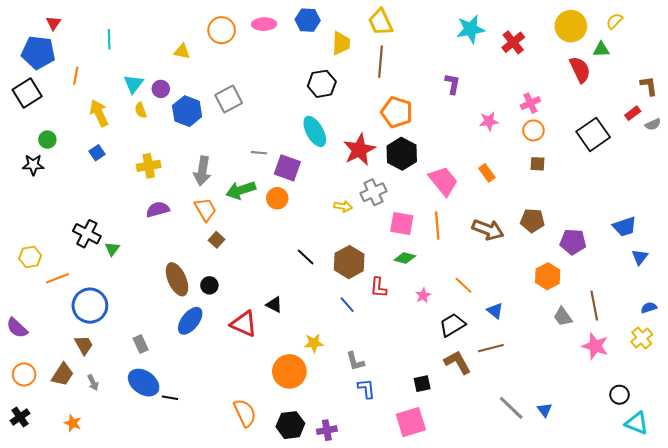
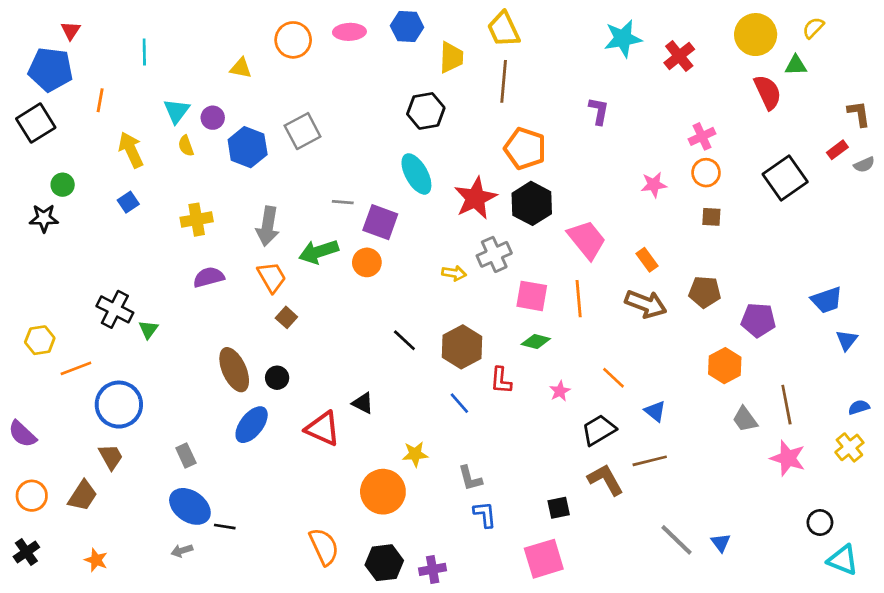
pink star: (489, 121) -> (654, 185), moved
orange rectangle: (487, 173) -> (647, 260), moved
gray arrow: (93, 383) -> (182, 551), moved, turned 98

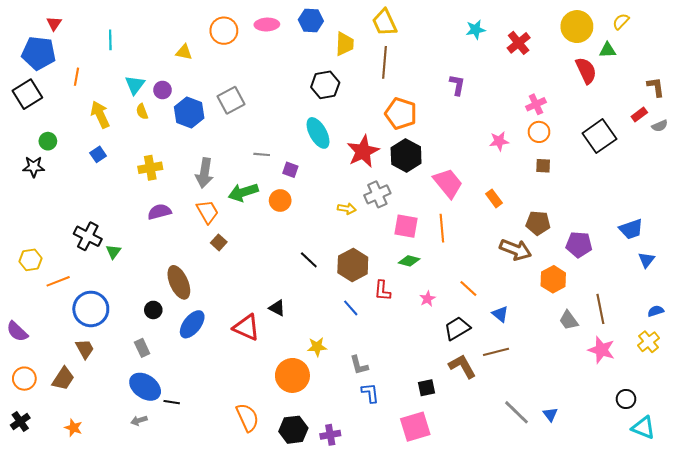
cyan star: (623, 39) -> (476, 30), size x0.7
purple square: (380, 222) -> (290, 170), size x0.6
brown arrow: (646, 304) -> (515, 250), moved
black circle: (277, 378) -> (153, 310), moved

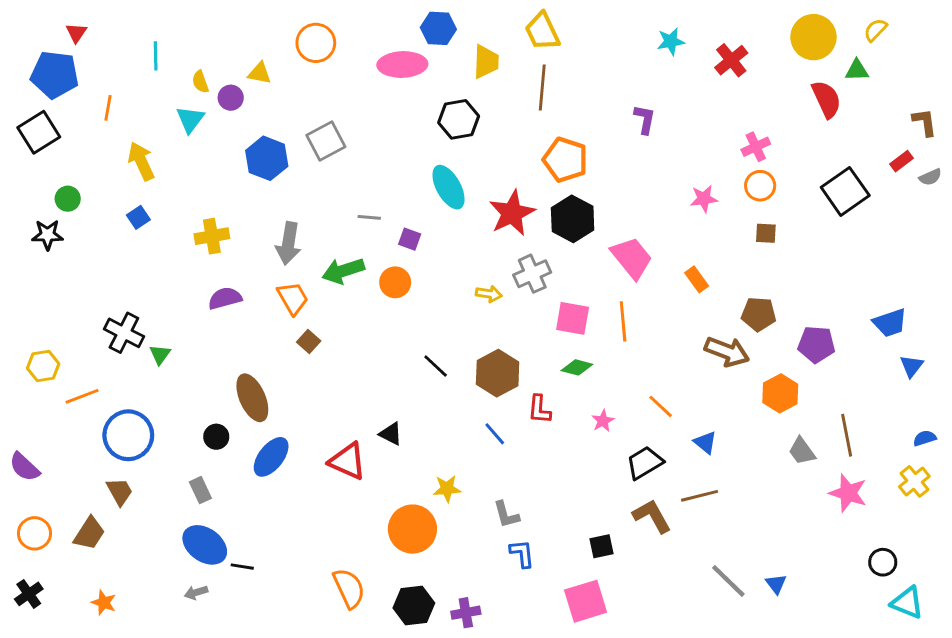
pink ellipse: (267, 25) -> (402, 65), moved, size x1.4
purple circle: (162, 90) -> (231, 98), moved
yellow semicircle: (142, 111) -> (200, 82), moved

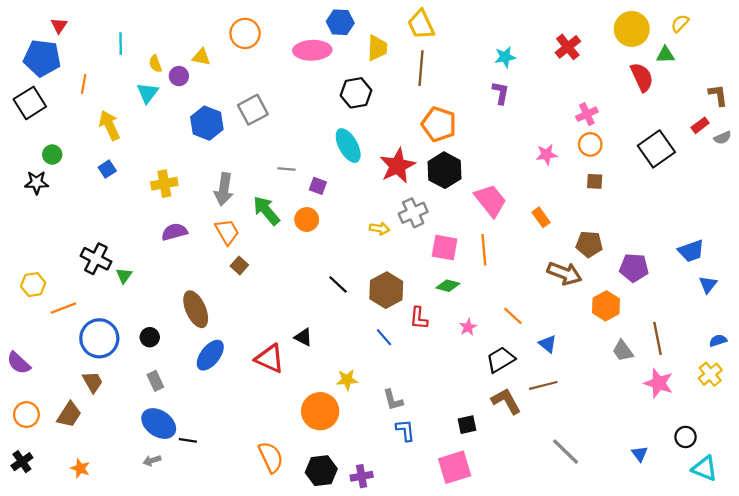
cyan star: (671, 41) -> (505, 57), moved
green arrow: (343, 271) -> (266, 211), turned 68
black circle: (216, 437) -> (150, 337), moved
blue triangle: (776, 584) -> (640, 454), moved

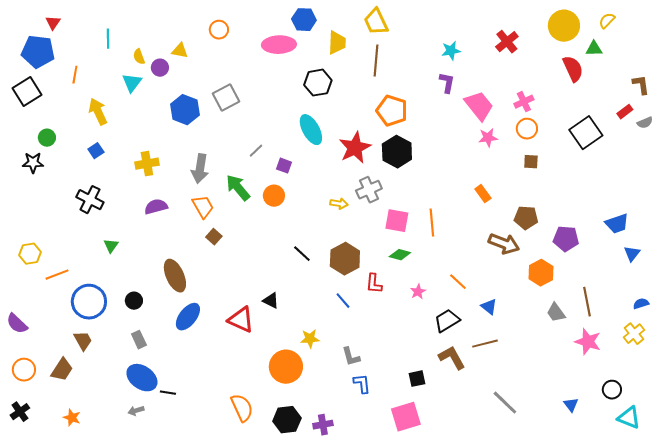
orange circle: (245, 33) -> (219, 30), size x0.7
gray line: (286, 169) -> (256, 151), turned -49
pink trapezoid: (491, 200) -> (479, 106), moved
black cross: (96, 259) -> (90, 200), moved

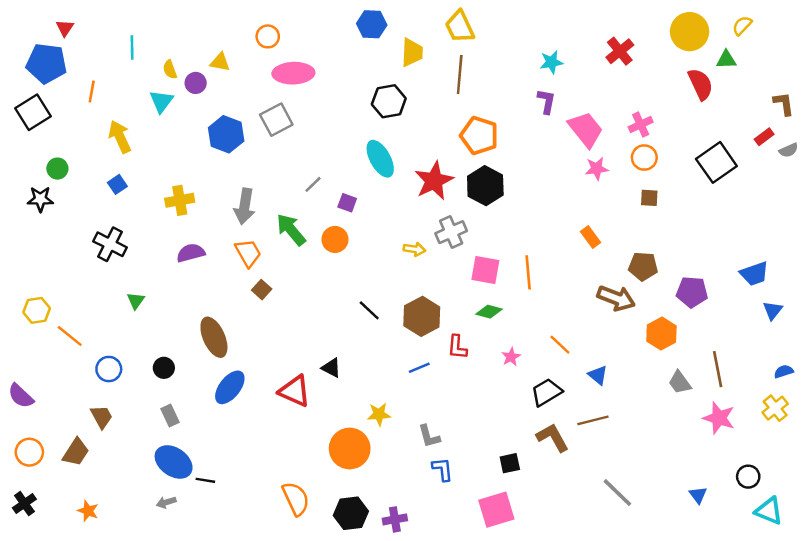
pink ellipse: (279, 45) -> (293, 73), moved
orange line: (57, 275) -> (70, 336), turned 60
blue line: (343, 301) -> (419, 368), turned -72
blue circle: (89, 302) -> (109, 369), size x0.6

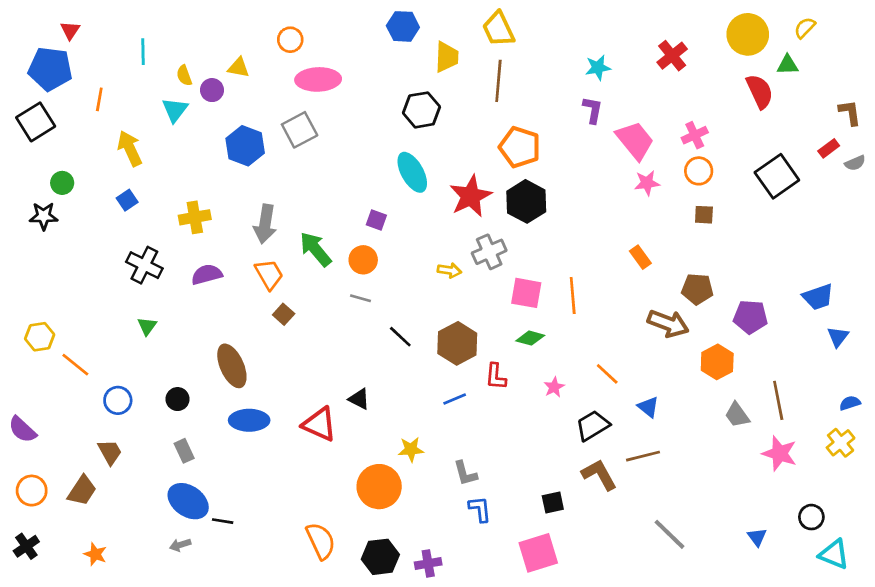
gray line: (313, 184) -> (361, 298), moved, turned 60
black cross: (110, 244) -> (144, 265), moved
blue ellipse: (230, 387) -> (249, 420), turned 52

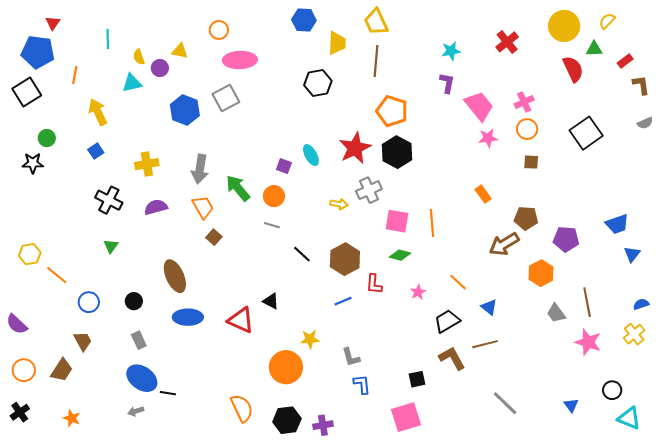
cyan triangle: (175, 110) -> (132, 83), turned 40
red rectangle: (829, 148) -> (625, 61), moved
cyan ellipse: (412, 172) -> (311, 155), moved, size x0.7
brown arrow: (668, 323) -> (504, 244), turned 128

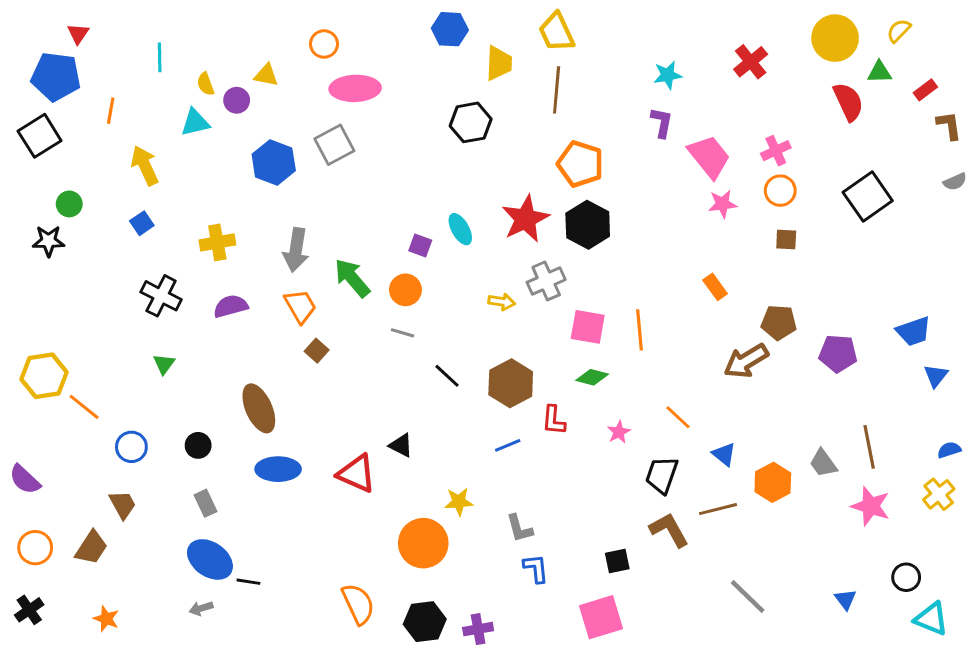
yellow hexagon: (30, 254) -> (44, 376), size x1.4
orange hexagon: (541, 273) -> (773, 482), moved
black trapezoid: (447, 321) -> (662, 475), turned -40

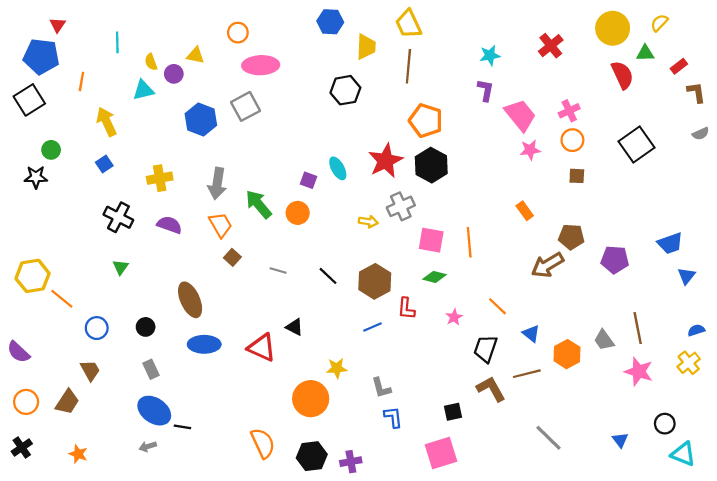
purple semicircle: (231, 306) -> (169, 225), turned 35
gray line: (403, 333) -> (278, 270), moved

